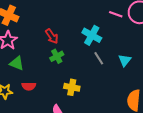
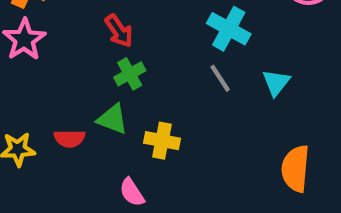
cyan cross: (92, 35) -> (229, 29), moved
green triangle: (17, 63) -> (113, 119), moved

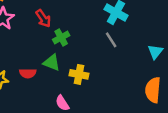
red arrow: (119, 31) -> (43, 18), moved
cyan triangle: (276, 83) -> (155, 52), moved

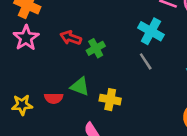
red arrow: (43, 18) -> (71, 38), turned 144
green cross: (61, 38) -> (96, 48), moved

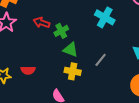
gray line: (146, 61) -> (101, 60), moved, turned 72
green triangle: (80, 86) -> (71, 50), moved

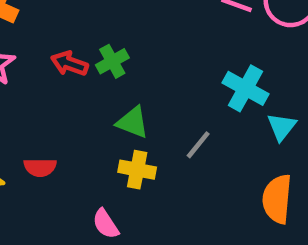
cyan cross: (105, 17) -> (245, 88), moved
green cross: (61, 31) -> (112, 61), moved

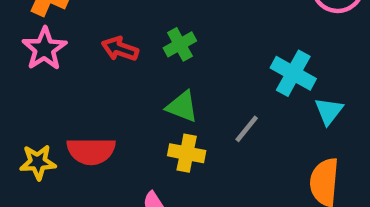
green cross: (112, 61) -> (180, 44), moved
red semicircle: (40, 167) -> (91, 151), size x1.5

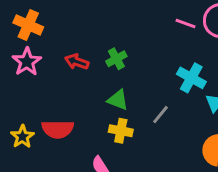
yellow star: (38, 162) -> (22, 137), turned -30

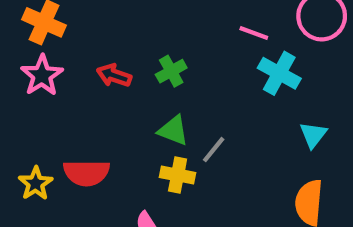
pink line: (185, 24) -> (254, 33), moved
cyan cross: (191, 78) -> (279, 73), moved
gray line: (160, 115) -> (214, 150), moved

